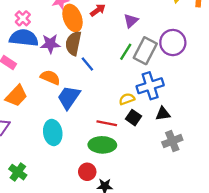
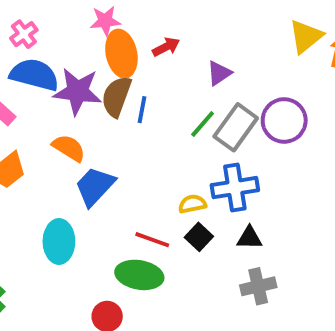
pink cross: (23, 18) -> (24, 34), moved
purple star: (50, 44) -> (77, 91), size x1.4
blue line: (87, 64) -> (142, 110), moved, turned 42

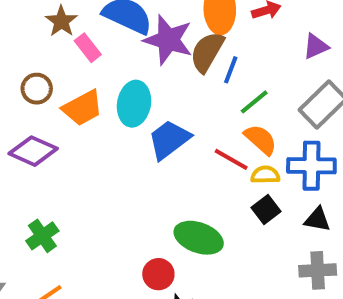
green line: (203, 124) -> (254, 102), moved
orange semicircle: (69, 148) -> (261, 140), moved
red line: (152, 240) -> (231, 159), moved
cyan ellipse: (59, 241) -> (134, 104), moved

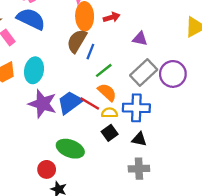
purple star: (168, 40) -> (42, 104), moved
purple triangle: (316, 46) -> (140, 39), turned 35
blue trapezoid: (169, 140) -> (70, 102), moved

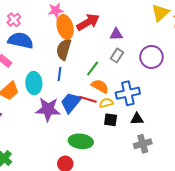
red arrow: (112, 17) -> (88, 22), size x1.6
blue line: (90, 52) -> (60, 74), moved
gray rectangle: (144, 72) -> (117, 56), moved, size x0.6
black square: (110, 133) -> (111, 120), turned -32

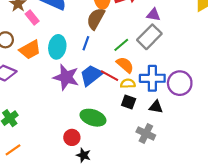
gray rectangle: (117, 56) -> (149, 37), size x1.6
purple circle: (151, 57) -> (180, 83), moved
gray cross: (143, 144) -> (146, 134), moved, turned 30

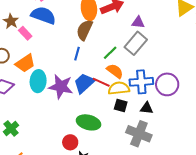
cyan ellipse: (57, 47) -> (38, 81), moved
yellow semicircle: (128, 84) -> (119, 88), size x1.5
gray cross: (146, 134) -> (139, 134), size x1.4

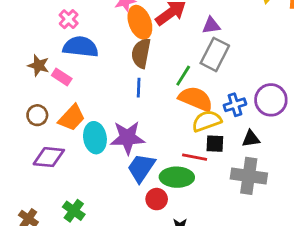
orange semicircle: (115, 71) -> (196, 99), size x1.4
red line: (101, 82) -> (195, 157), moved
blue cross: (141, 82) -> (235, 105), size x0.7
blue trapezoid: (84, 83) -> (141, 168), moved
red circle: (70, 142) -> (157, 199), moved

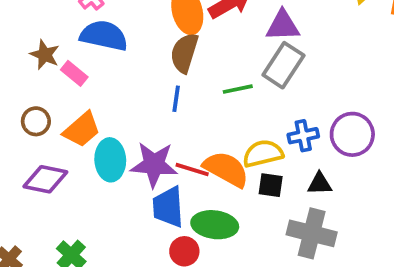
purple triangle: (211, 25) -> (283, 26), size x1.4
green line: (183, 76) -> (238, 89), turned 40
orange semicircle: (196, 99) -> (226, 169), moved
red line: (195, 157) -> (192, 170), moved
blue trapezoid: (141, 168) -> (168, 207), turned -44

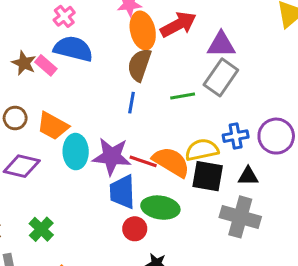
pink rectangle: (74, 73) -> (46, 65), moved
orange trapezoid: (82, 130) -> (53, 126), turned 68
black square: (271, 185) -> (208, 176), size x1.5

